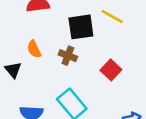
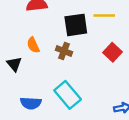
yellow line: (112, 16) -> (104, 15), turned -30
red square: (111, 70) -> (113, 52), moved

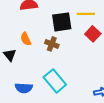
red square: (113, 52) -> (93, 34), moved

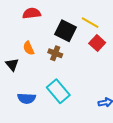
yellow line: (86, 14) -> (90, 23), turned 30
black square: (62, 22) -> (65, 31), turned 35

